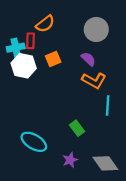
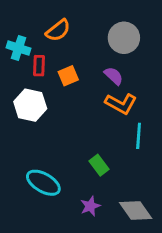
red rectangle: (30, 41) -> (39, 66), moved
cyan cross: (16, 48) -> (18, 48), moved, turned 30
white hexagon: (24, 66) -> (30, 105), moved

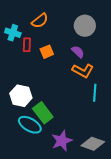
white hexagon: (30, 105) -> (21, 96), moved
green rectangle: (99, 165) -> (43, 113), moved, size x1.5
purple star: (90, 206) -> (62, 141), size x1.5
gray diamond: (136, 211) -> (93, 144), turned -35

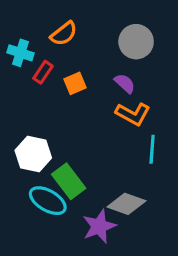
red rectangle: (27, 45) -> (43, 72), turned 32
gray diamond: (93, 144) -> (126, 204), moved

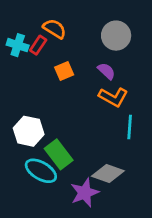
orange semicircle: (64, 34) -> (55, 29), turned -110
red rectangle: (43, 72) -> (38, 45), moved

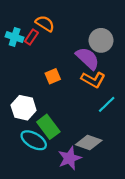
gray circle: (116, 36) -> (101, 40), moved
orange square: (64, 71) -> (53, 76), moved
purple semicircle: (106, 71) -> (88, 58), size x1.6
cyan line: (130, 127) -> (107, 104), turned 42

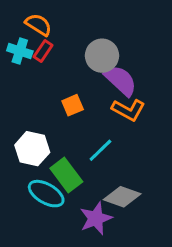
orange semicircle: (45, 24) -> (38, 25), moved
gray circle: (101, 40) -> (102, 56), moved
cyan line: (107, 104) -> (100, 150), moved

